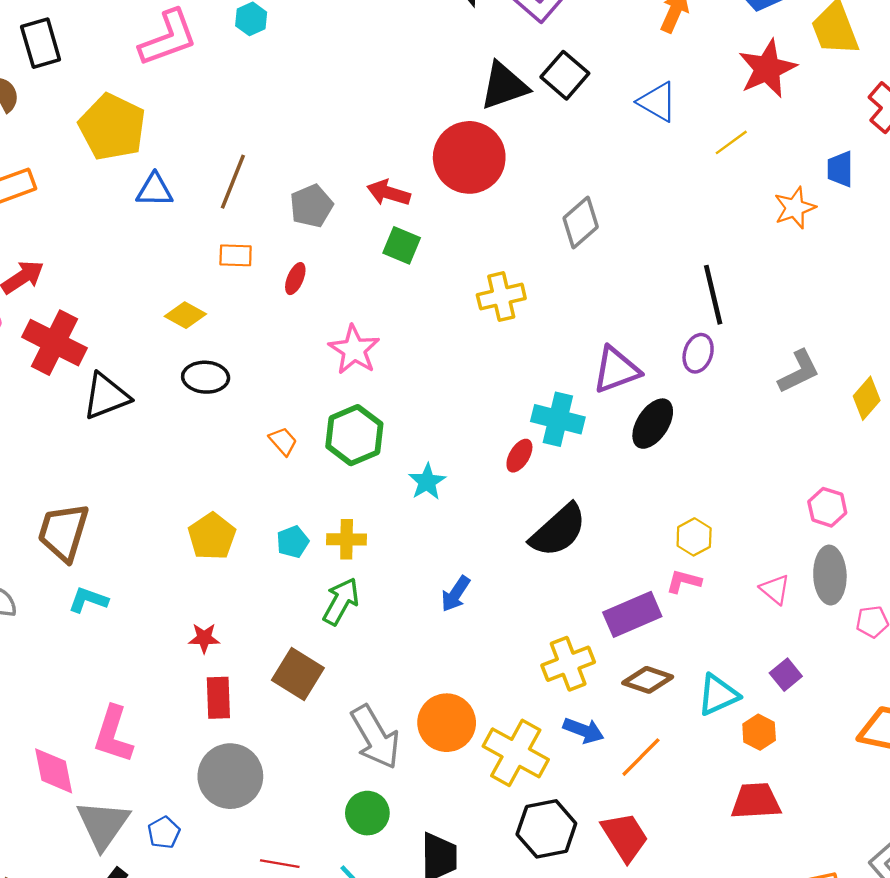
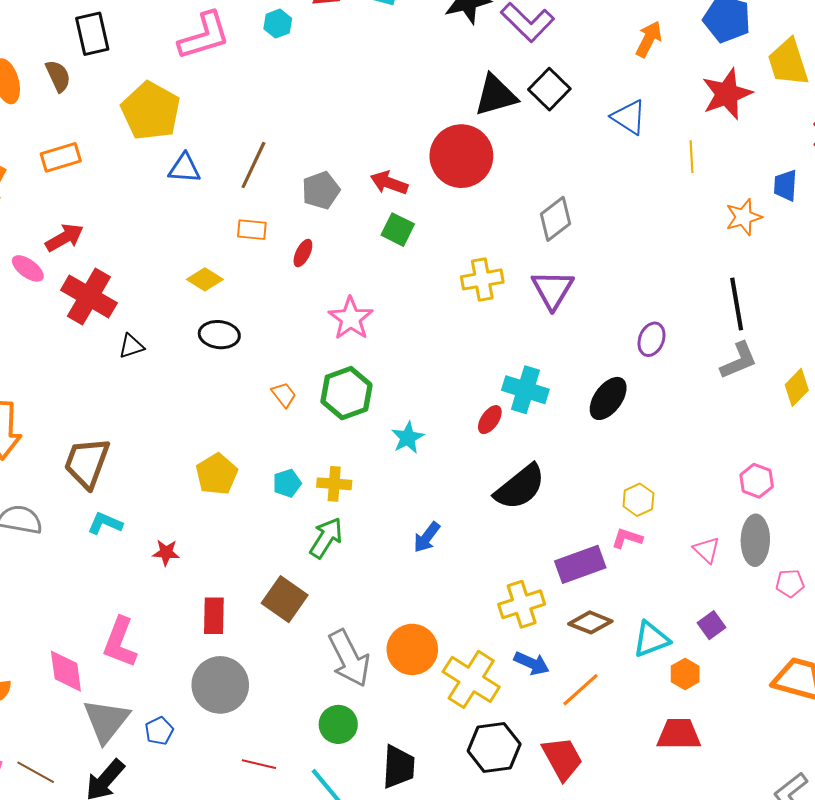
yellow line: (731, 142) -> (691, 157), turned -60
black line: (713, 295) -> (737, 304), moved
purple triangle: (616, 370) -> (553, 290), moved, turned -42
black triangle: (106, 396) -> (131, 346), size x0.6
red star: (204, 638) -> (166, 552), moved

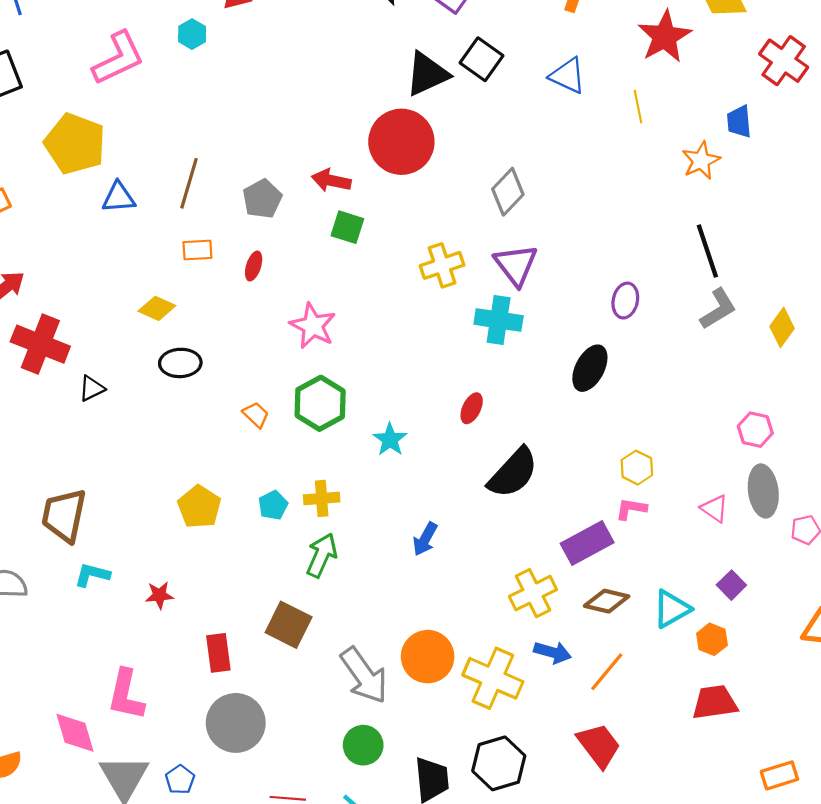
cyan cross: (525, 390) -> (499, 320), moved
black hexagon: (494, 748) -> (499, 763), moved

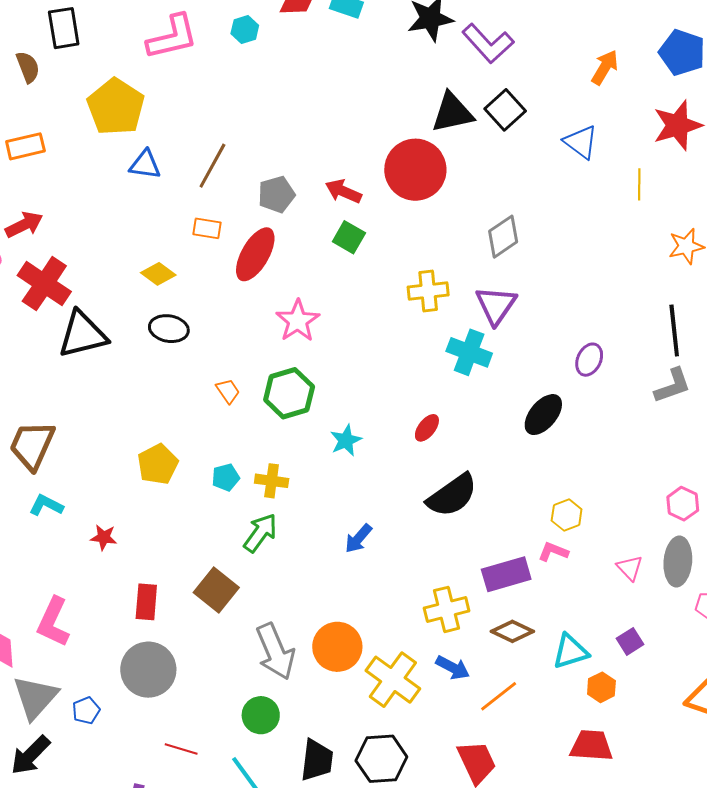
red ellipse: (254, 266) -> (255, 254), size x2.0
black triangle: (92, 388) -> (83, 334), size x2.0

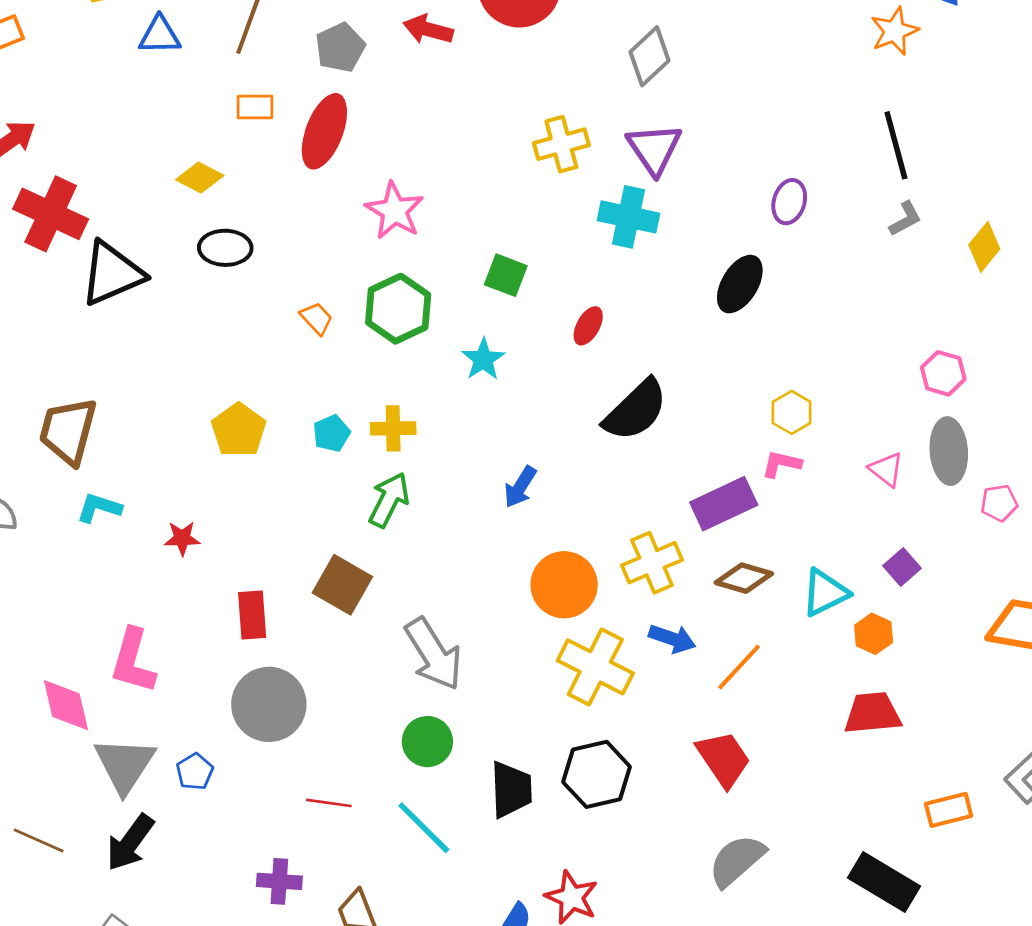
green square: (349, 237) -> (506, 275), moved
gray L-shape: (673, 386) -> (905, 219), size x0.7
orange circle: (337, 647) -> (564, 585), moved

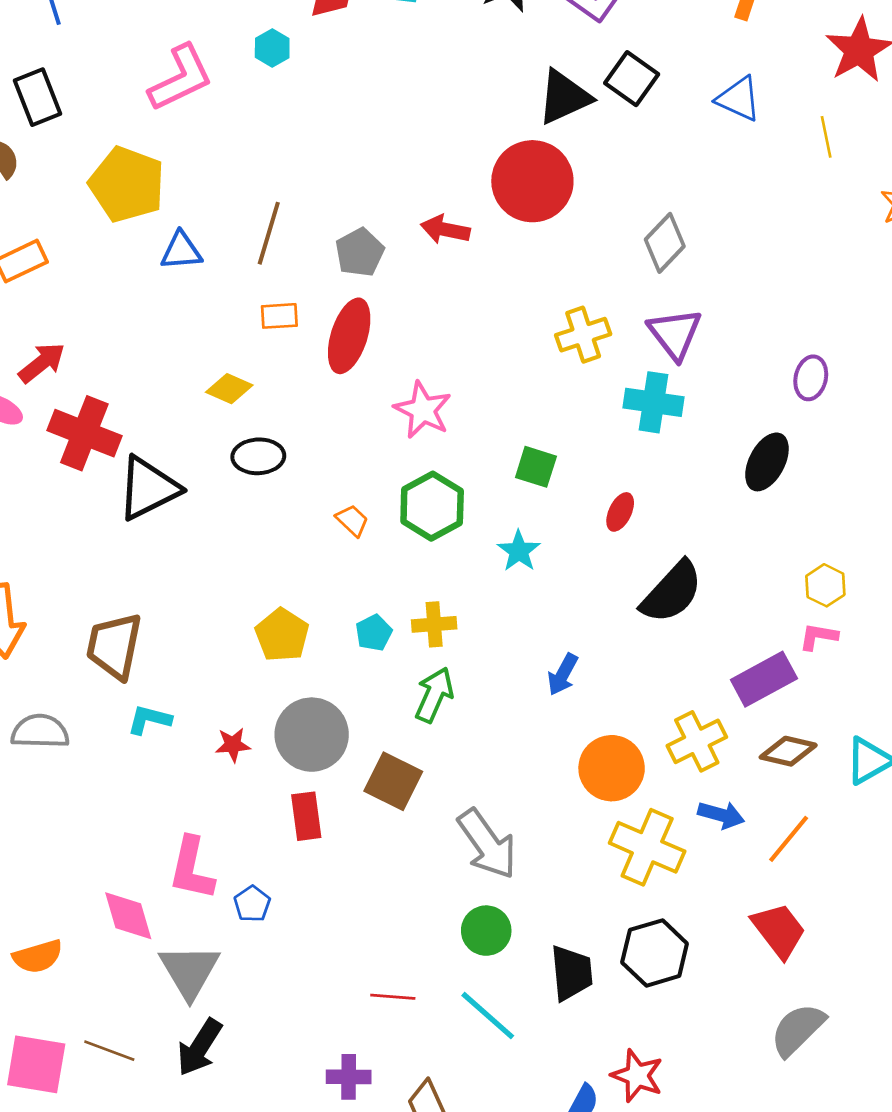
gray circle: (269, 704) -> (312, 735), moved
blue pentagon: (195, 772) -> (252, 904), moved

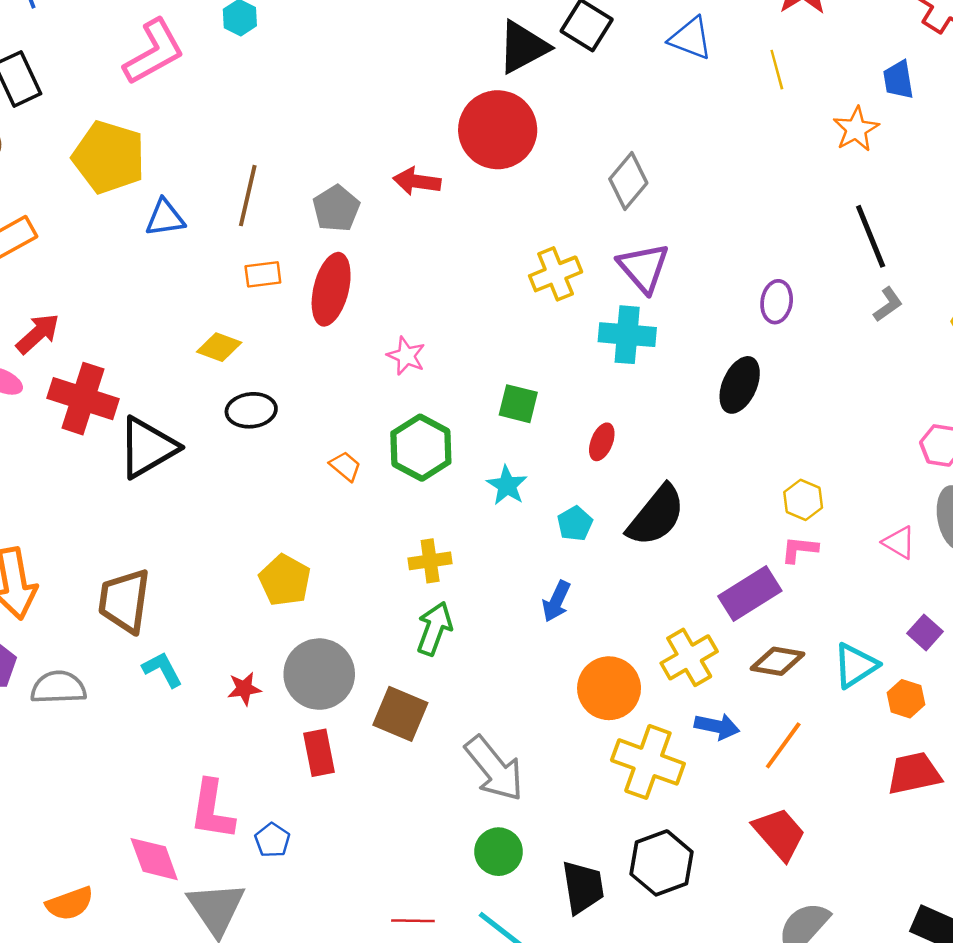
pink star: (423, 410) -> (406, 356), size x0.7
cyan pentagon: (374, 633) -> (575, 524), moved
cyan L-shape: (149, 720) -> (162, 670), turned 51

